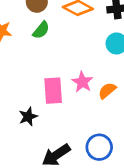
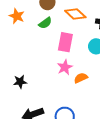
pink rectangle: (53, 91) -> (65, 42), moved

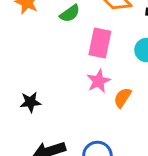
orange semicircle: (81, 78) -> (123, 98), turned -32

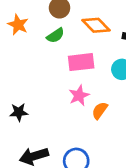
pink rectangle: (100, 43) -> (81, 62), turned 70

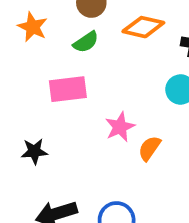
orange diamond: (96, 25) -> (143, 27), turned -32
pink rectangle: (81, 62) -> (68, 89), moved

